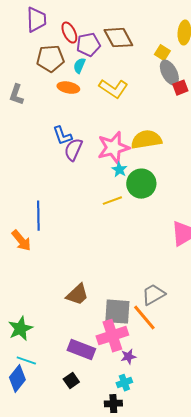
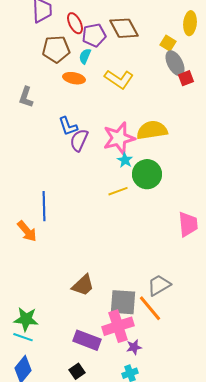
gray L-shape: (16, 95) -> (26, 97), moved
green star: (20, 329) -> (26, 319), turned 30
cyan line: (26, 361) -> (23, 337), moved

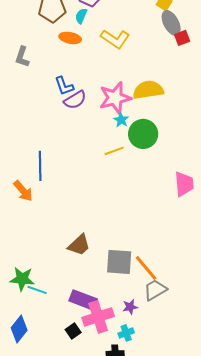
purple semicircle: (79, 140) -> (75, 100), turned -145
gray trapezoid: (159, 285) -> (155, 290), moved
pink cross: (118, 326) -> (98, 317), moved
cyan line: (23, 337) -> (37, 290), moved

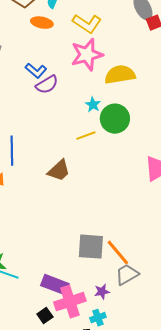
blue L-shape: (64, 86) -> (36, 71), turned -30
pink star: (115, 98) -> (87, 55), moved
brown trapezoid: (79, 245) -> (59, 171), moved

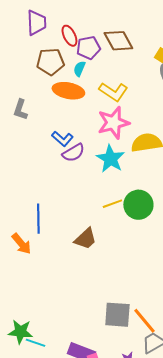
orange ellipse: (42, 23) -> (68, 91), size x1.4
cyan star: (93, 105) -> (110, 159), moved, size x1.8
green circle: (115, 119) -> (138, 205), moved

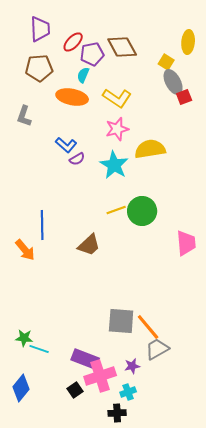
red ellipse: (69, 36) -> (73, 42), turned 70
brown pentagon: (50, 62) -> (39, 68), moved
pink star: (113, 123) -> (117, 129), size x0.7
purple semicircle: (73, 153) -> (77, 159), size x0.7
green star: (20, 332) -> (24, 338), size x0.7

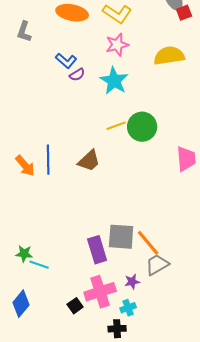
yellow semicircle: (150, 149) -> (169, 56), moved
blue line: (42, 225) -> (48, 160), moved
purple rectangle: (85, 359) -> (97, 250), moved, turned 52

